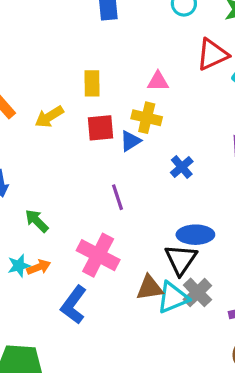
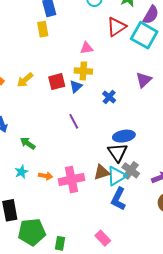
yellow rectangle: (92, 83) -> (43, 29), moved
pink cross: (98, 255) -> (71, 180), moved, turned -30
orange arrow: (39, 267) -> (45, 176), moved, turned 40
blue L-shape: (74, 305) -> (118, 199), moved

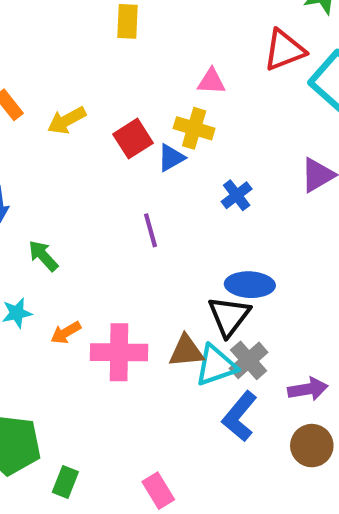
red square: (57, 82) -> (133, 139), turned -30
orange arrow: (45, 176) -> (66, 333), turned 128
blue L-shape: (118, 199) -> (240, 416), moved

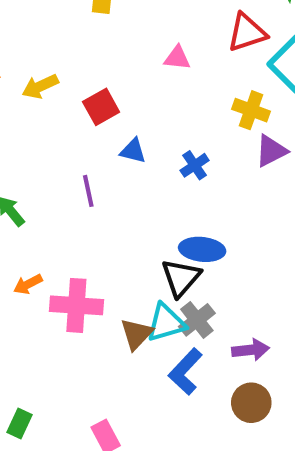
yellow cross: (194, 128) -> (251, 110), moved
blue triangle: (171, 158) -> (133, 151), moved, turned 40
purple line: (151, 230) -> (88, 191), moved
brown triangle: (186, 351) -> (136, 334), moved, turned -45

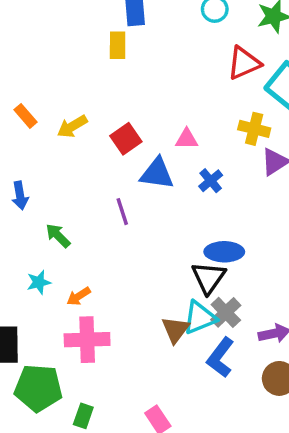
pink triangle: (177, 58) -> (187, 139), moved
blue triangle: (133, 151) -> (157, 174), size x1.5
pink cross: (76, 305) -> (87, 340), moved

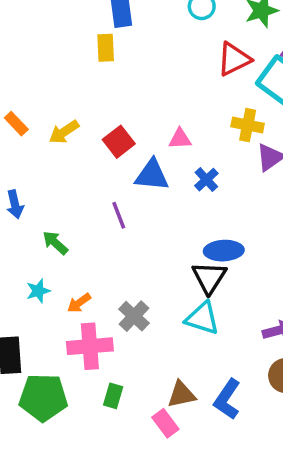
gray cross: (226, 312) -> (134, 316), moved
cyan triangle: (200, 318) -> (202, 318), turned 42
brown triangle: (175, 330) -> (181, 394), moved, turned 44
blue L-shape: (220, 357) -> (227, 399), moved
green rectangle: (83, 416) -> (113, 396), moved

